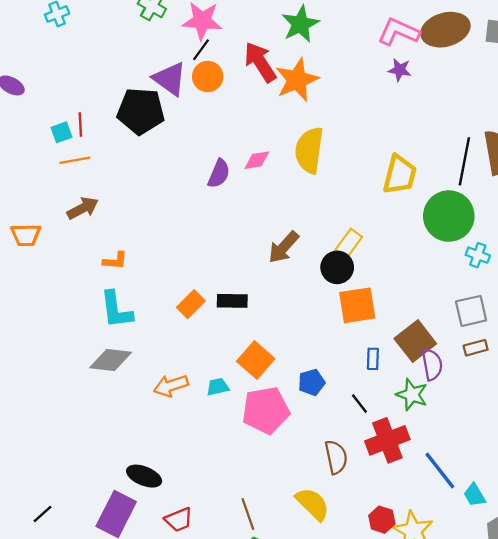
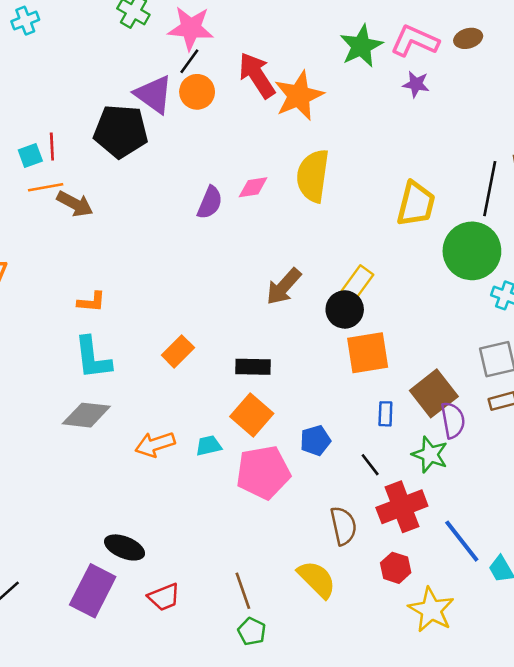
green star: (300, 24) -> (361, 46), moved
brown ellipse: (445, 30) -> (468, 38), size x0.5
brown arrow: (83, 208) -> (75, 204), moved, turned 56
black rectangle: (232, 301) -> (253, 367), moved
red hexagon: (382, 520) -> (396, 568), moved

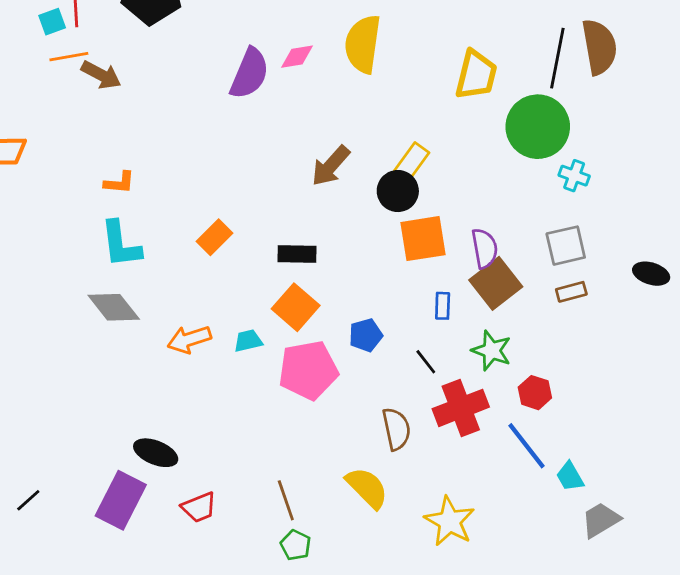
purple semicircle: (210, 203) -> (249, 73), size x1.4
gray diamond: (86, 415) -> (114, 307), turned 45
purple semicircle: (453, 420) -> (485, 248), moved
red hexagon: (396, 568) -> (535, 393), moved
yellow star: (431, 610) -> (450, 521), moved

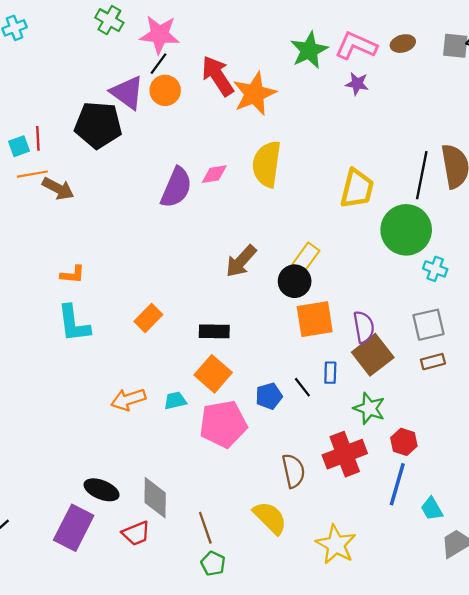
gray diamond: (114, 307) -> (155, 498), moved, turned 39
black line: (426, 362) -> (302, 387), moved
blue line: (527, 446) -> (397, 484), turned 54

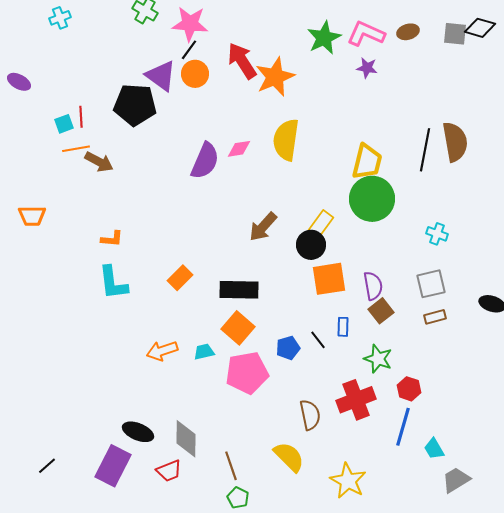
green circle: (406, 230) -> (372, 199), moved
black rectangle: (214, 331) -> (239, 290), size x1.4
brown square: (373, 355) -> (381, 311), size x0.7

